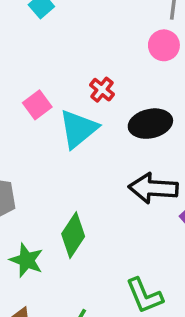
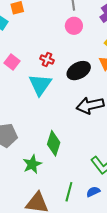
pink square: (37, 105) -> (12, 62), moved
green star: (27, 260) -> (32, 164), turned -30

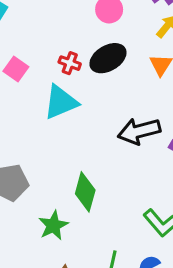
black ellipse: (79, 71) -> (108, 58), moved
cyan triangle: (40, 85) -> (61, 102), turned 35

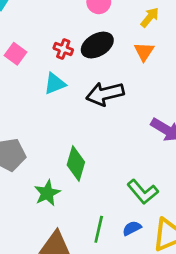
cyan triangle: (61, 102) -> (55, 84), size x0.7
black arrow: (139, 131) -> (105, 94), moved

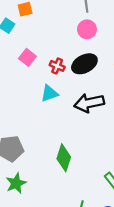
pink square: (15, 54) -> (27, 57), moved
green star: (47, 193) -> (16, 183), moved

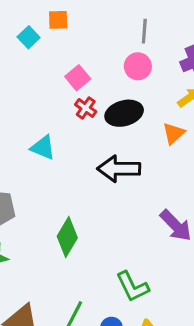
pink square: (27, 57) -> (78, 78), moved
cyan triangle: (49, 93) -> (43, 148), moved, turned 30

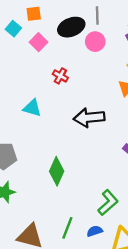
pink square: (78, 78) -> (39, 42), moved
black ellipse: (124, 113) -> (71, 27), moved
green L-shape: (133, 287) -> (108, 203), turned -100

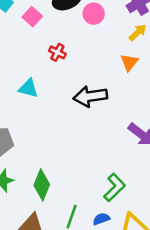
green diamond: (57, 171) -> (42, 185), moved

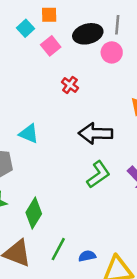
cyan triangle: (28, 88) -> (29, 134), moved
green L-shape: (114, 187) -> (98, 174), moved

